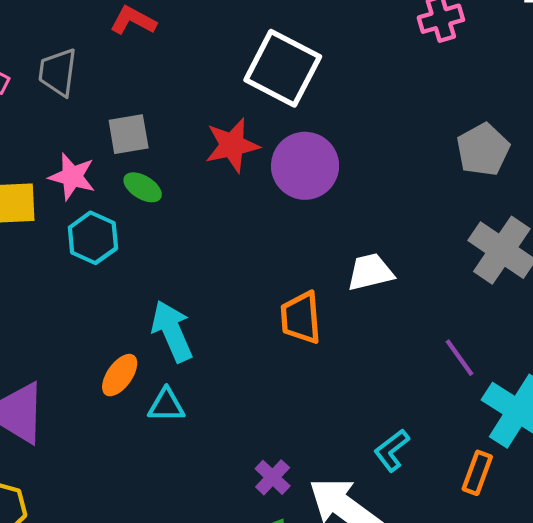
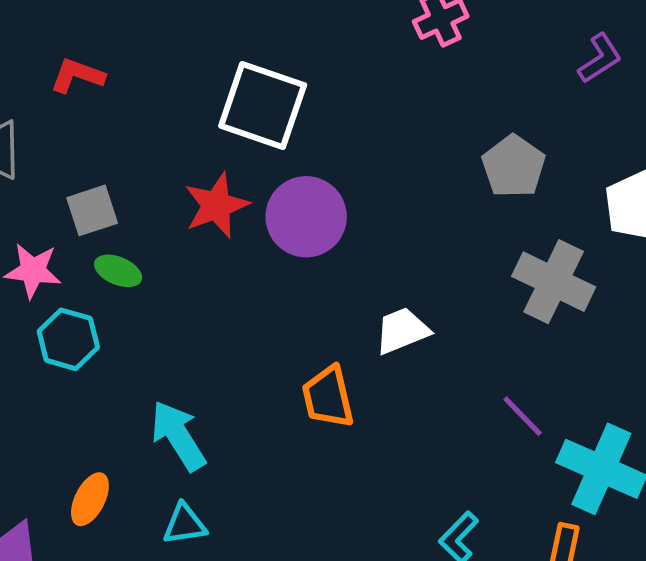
orange ellipse: (120, 375) -> (90, 499), moved

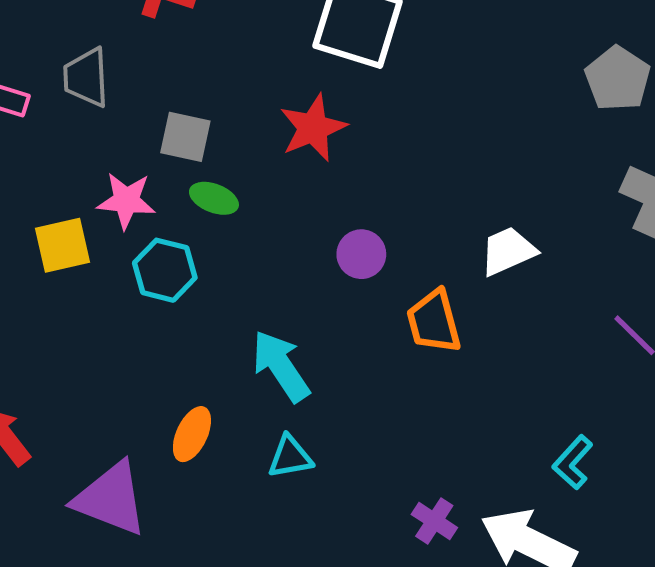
gray square: (92, 210) -> (185, 137), turned 32
purple circle: (306, 217) -> (361, 254), moved, size x0.6

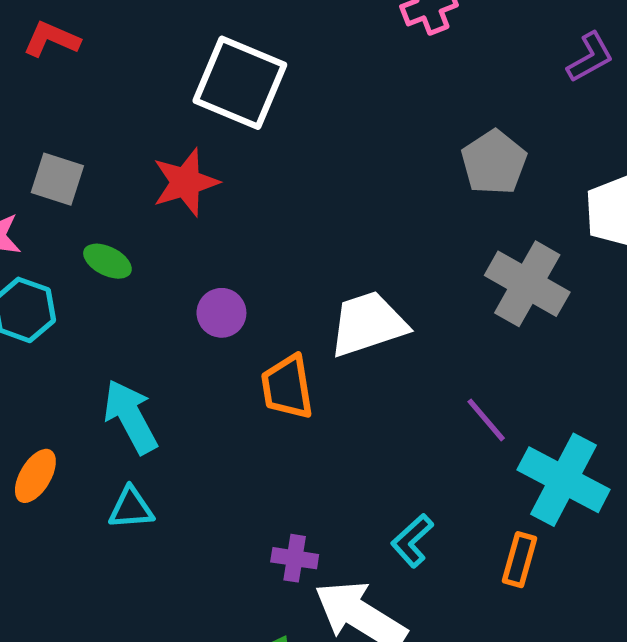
green ellipse: (214, 198) -> (107, 261), moved
white trapezoid: (508, 251) -> (368, 324), size x1.4
purple cross: (434, 521) -> (295, 558), moved, turned -30

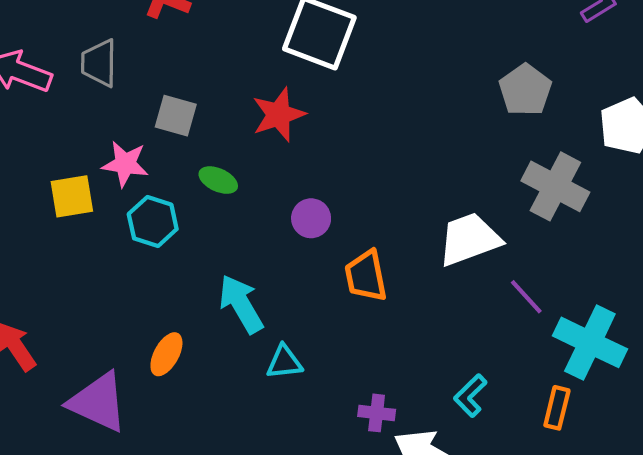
white trapezoid: (368, 324) -> (469, 239), moved
cyan triangle: (131, 508) -> (284, 362), moved

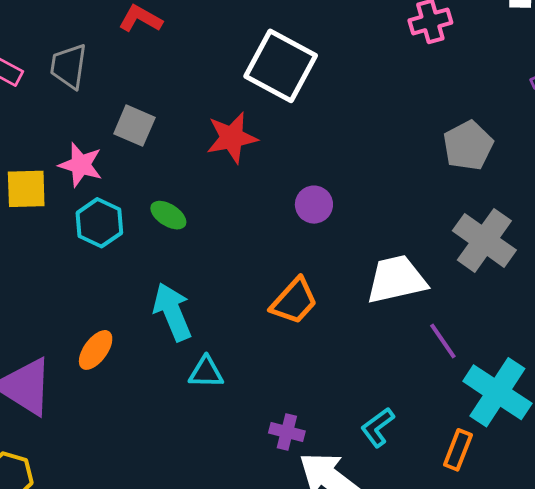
green ellipse: (218, 180) -> (168, 215), moved
purple circle: (311, 218) -> (314, 205), moved
orange trapezoid: (366, 276) -> (294, 301), turned -134

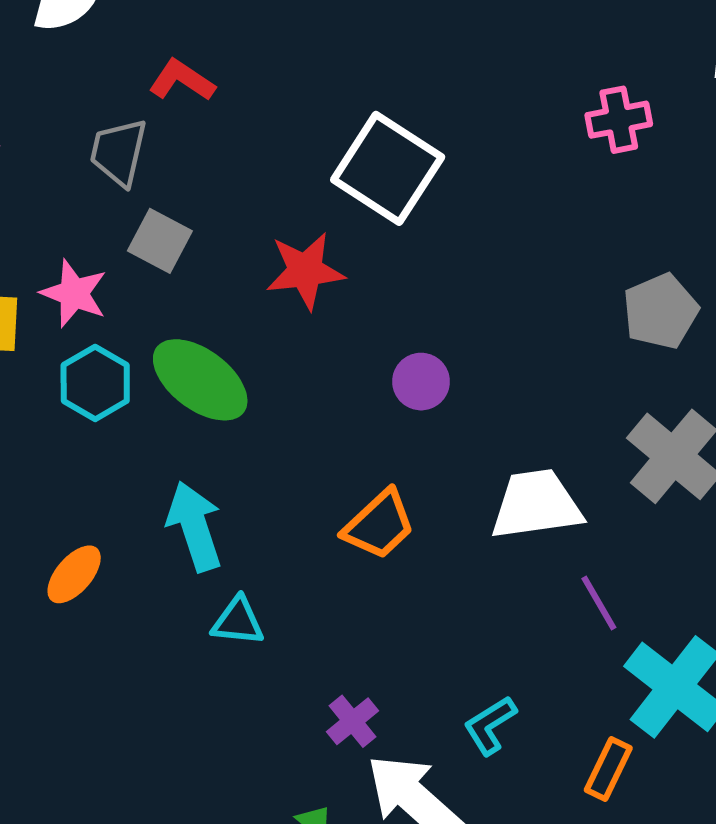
gray trapezoid: (69, 66) -> (119, 152), moved
green ellipse: (168, 215) -> (200, 380), size x1.8
purple cross: (287, 432) -> (353, 721), turned 32

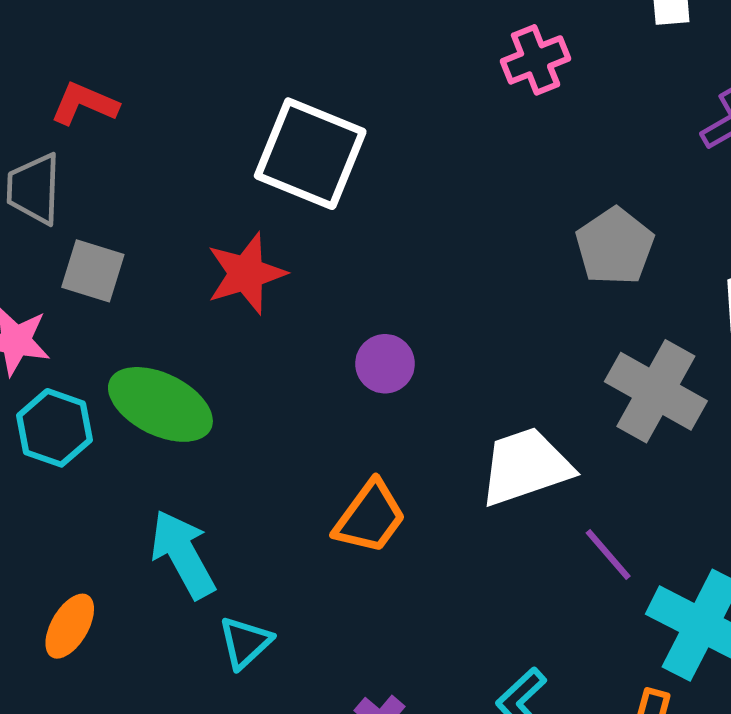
cyan triangle: (238, 621) -> (245, 642), turned -38

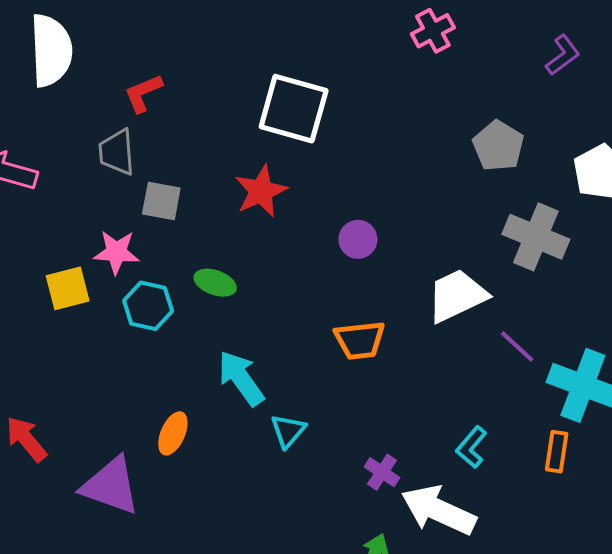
red L-shape: (84, 104) -> (143, 93), turned -39
green ellipse: (160, 404) -> (215, 283), size x0.6
orange trapezoid: (370, 517) -> (360, 340), turned 54

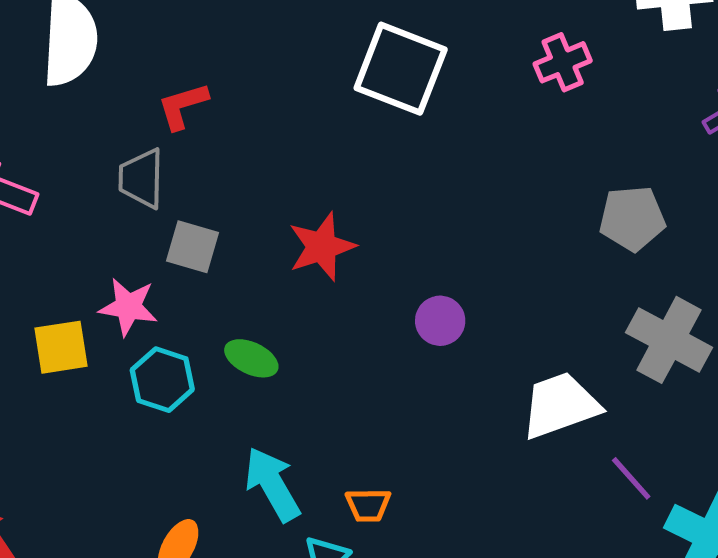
white square: (294, 109) -> (401, 69), moved
gray pentagon: (498, 146) -> (632, 218), turned 30
orange trapezoid: (360, 340) -> (368, 505), moved, size x0.7

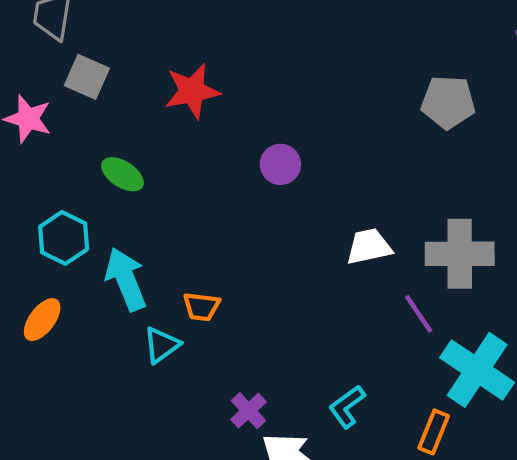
gray cross: (669, 340) -> (460, 254), moved, turned -36
cyan hexagon: (162, 380) -> (64, 238), moved
white trapezoid: (560, 405) -> (369, 247), size x0.7

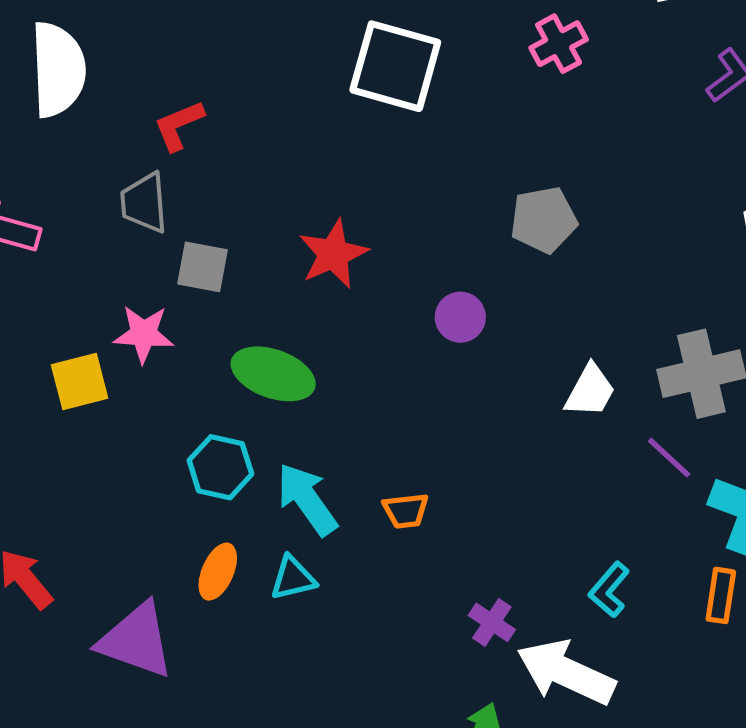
gray pentagon: (448, 102) -> (544, 220), moved
green ellipse: (123, 174) -> (273, 374), size x1.5
white trapezoid: (369, 247) -> (590, 391), turned 144
cyan triangle: (162, 345) -> (293, 578), moved, turned 36

